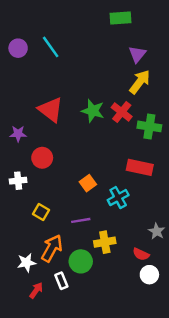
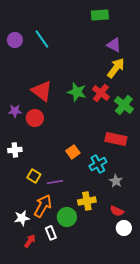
purple triangle: (137, 54) -> (114, 45), turned -42
green cross: (149, 126) -> (124, 105), turned 30
red circle: (42, 158) -> (35, 118), moved
purple line: (81, 220) -> (55, 182), moved
gray star: (157, 231) -> (116, 181), moved

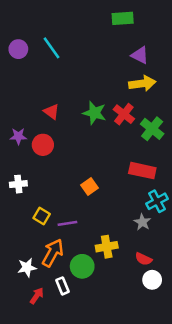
yellow arrow: (116, 68) -> (142, 83), turned 45
red triangle: (42, 91) -> (51, 112), size x0.6
cyan cross: (98, 164) -> (157, 201), moved

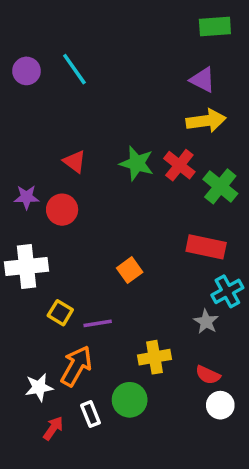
green rectangle: (123, 18) -> (215, 26), moved
white cross: (18, 184) -> (26, 266), size x1.6
green circle: (82, 266) -> (130, 400), moved

